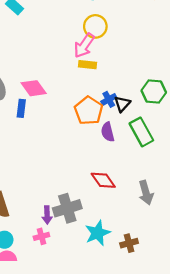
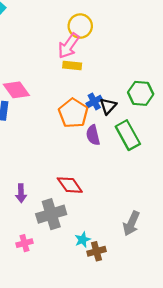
red diamond: (103, 180) -> (70, 185), moved
gray arrow: (146, 193) -> (131, 223), moved, turned 40
purple arrow: (47, 215) -> (21, 193), moved
cyan star: (98, 233) -> (83, 240), size x0.6
brown cross: (129, 243) -> (96, 251), moved

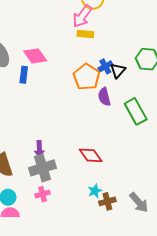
green rectangle: (128, 135) -> (136, 111), moved
red diamond: (70, 185) -> (91, 155), moved
gray cross: (51, 214) -> (43, 168), moved
gray arrow: (131, 223) -> (139, 202), moved, turned -65

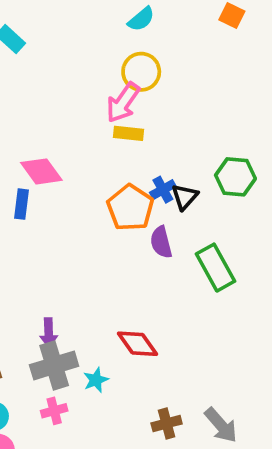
cyan star: (95, 191) -> (96, 380), moved

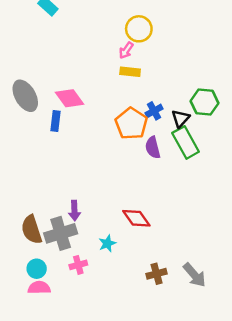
pink arrow: (123, 103) -> (126, 50), size x0.6
black triangle: (185, 197) -> (181, 118), moved
green rectangle: (215, 268) -> (186, 142), moved
gray cross: (54, 365) -> (61, 233), moved

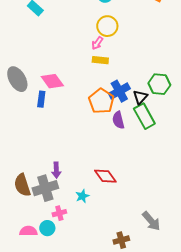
blue cross: (154, 111) -> (119, 91), size x1.5
cyan circle: (37, 269) -> (47, 228), moved
brown cross: (157, 274) -> (121, 240), moved

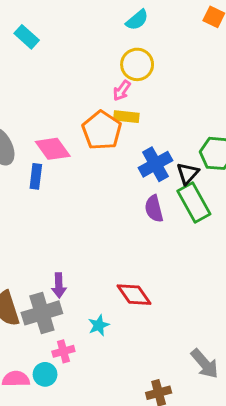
orange pentagon: (101, 101) -> (102, 130), moved

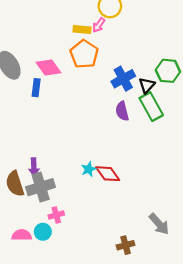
yellow rectangle: (126, 117) -> (82, 30), moved
purple arrow: (59, 285) -> (34, 167), moved
cyan star: (99, 325) -> (89, 169), moved

